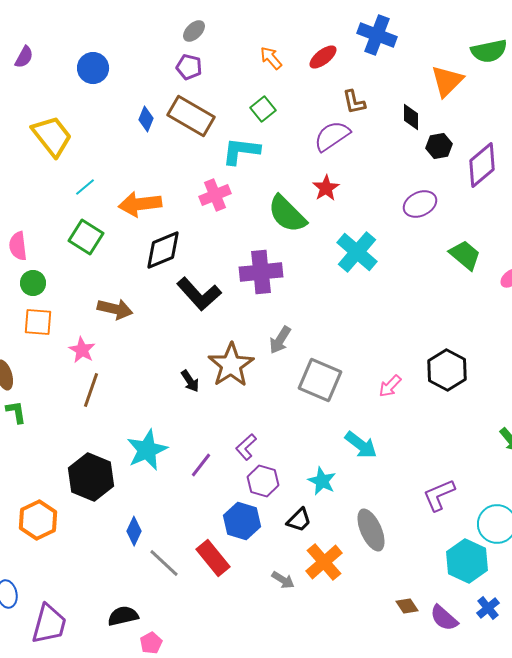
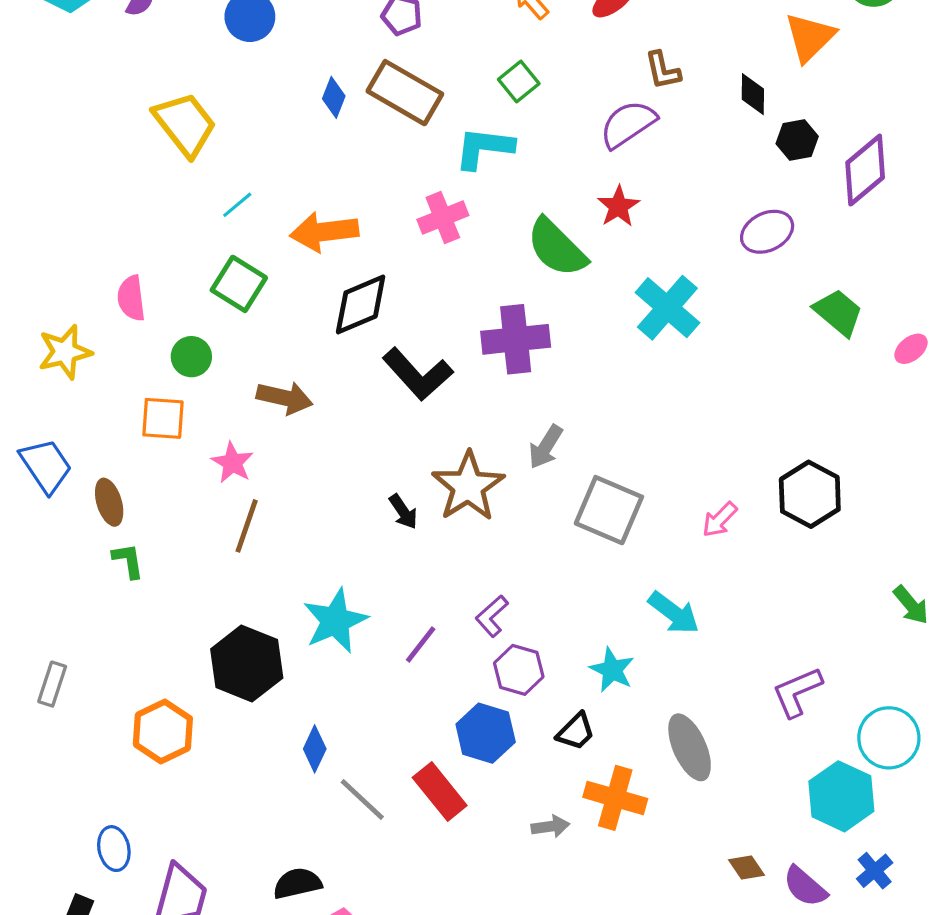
green circle: (33, 283) -> (191, 357), moved
orange cross: (324, 562) -> (615, 798), turned -33
gray arrow: (283, 580) -> (550, 826), turned -40

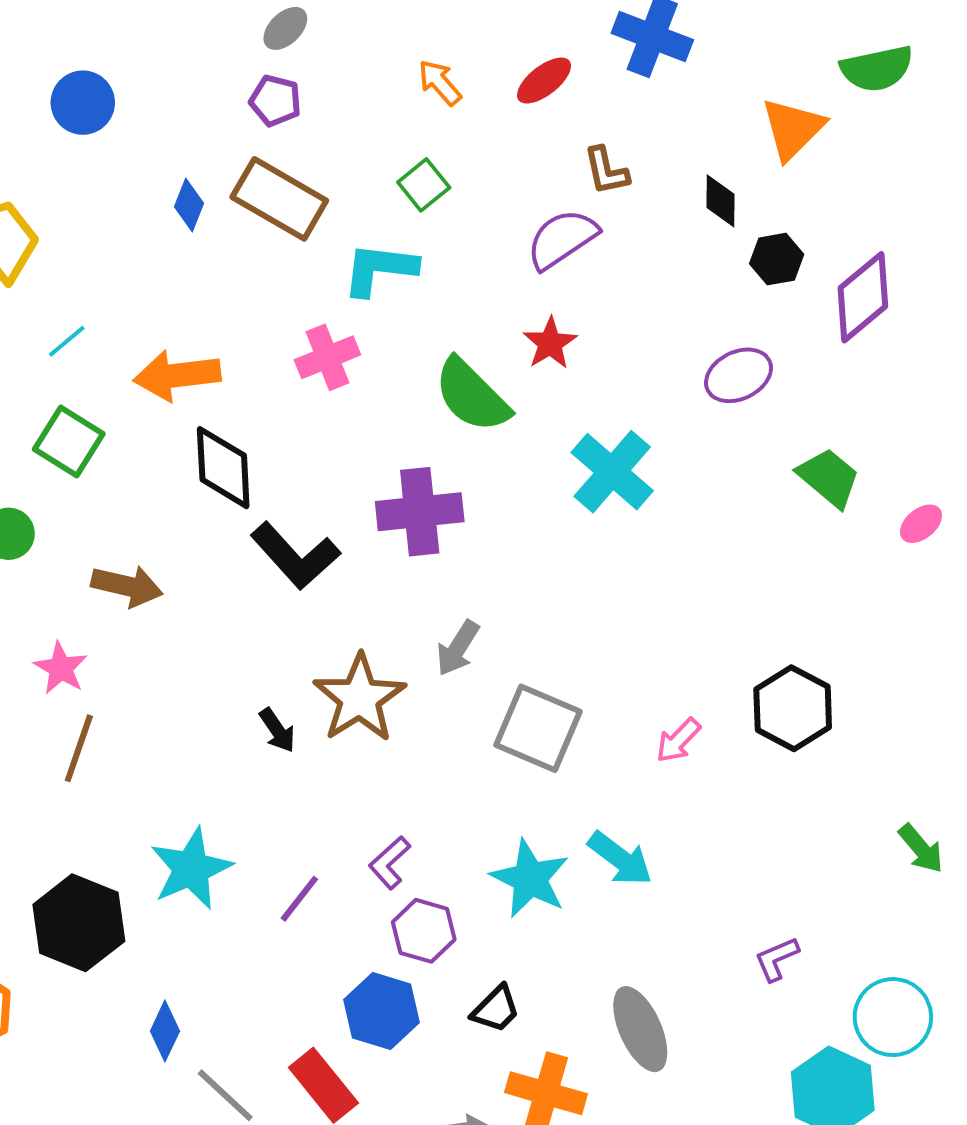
black diamond: (361, 304) -> (223, 468), turned -70
cyan star: (612, 670) -> (530, 879), moved, size x1.4
purple L-shape: (797, 692) -> (777, 959), size x0.7

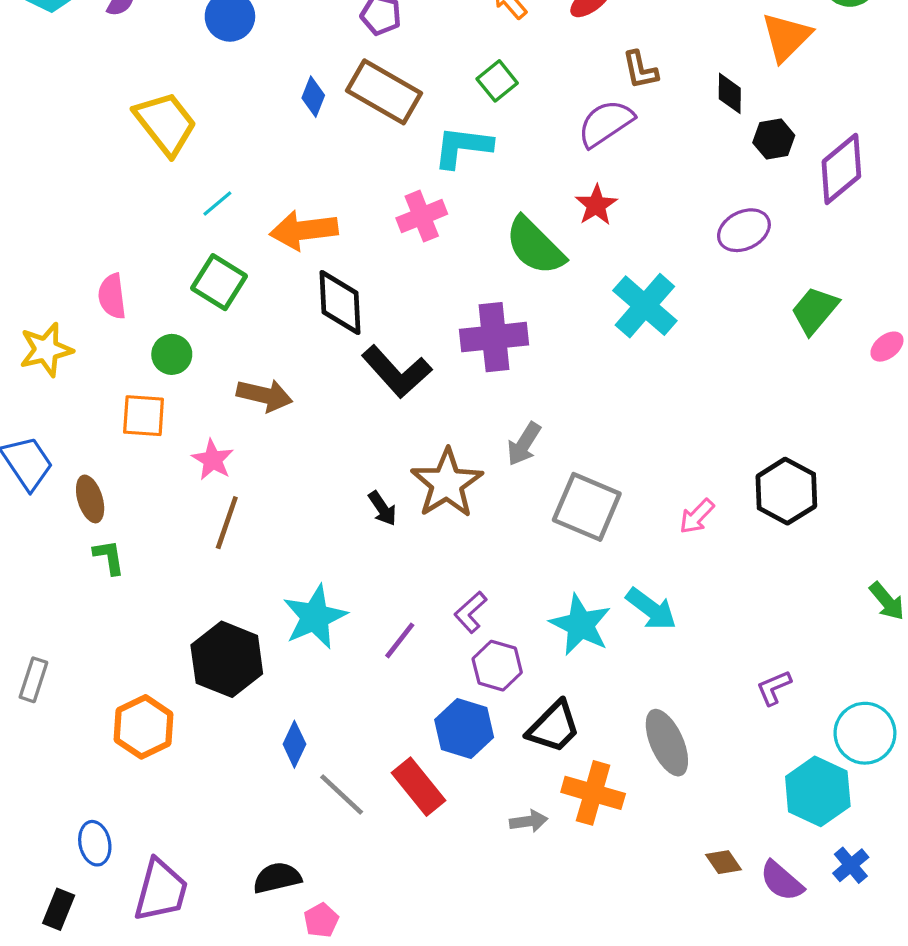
green trapezoid: (829, 478) -> (815, 310), turned -90
black trapezoid: (496, 1009) -> (554, 727), size x1.4

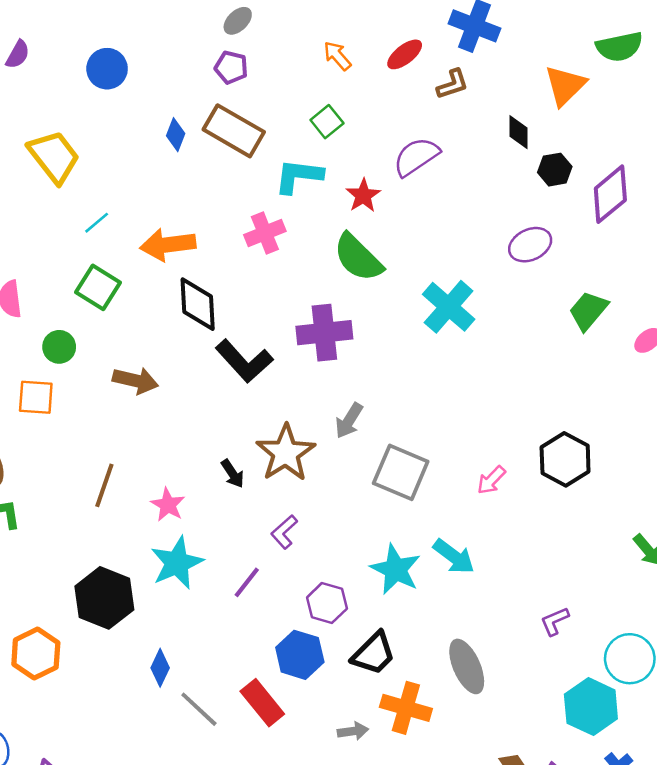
brown L-shape: (640, 70) -> (452, 84), moved, turned -96
red star: (596, 205) -> (363, 195), moved
pink star: (213, 460) -> (168, 505), moved
purple L-shape: (470, 612) -> (284, 532), moved

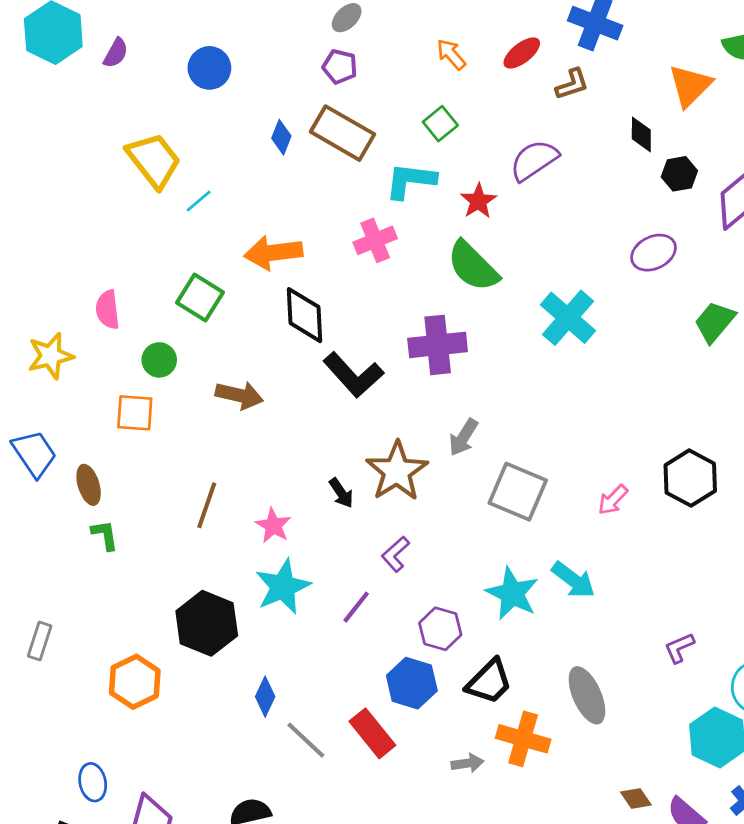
cyan line: (97, 223) -> (199, 201), moved

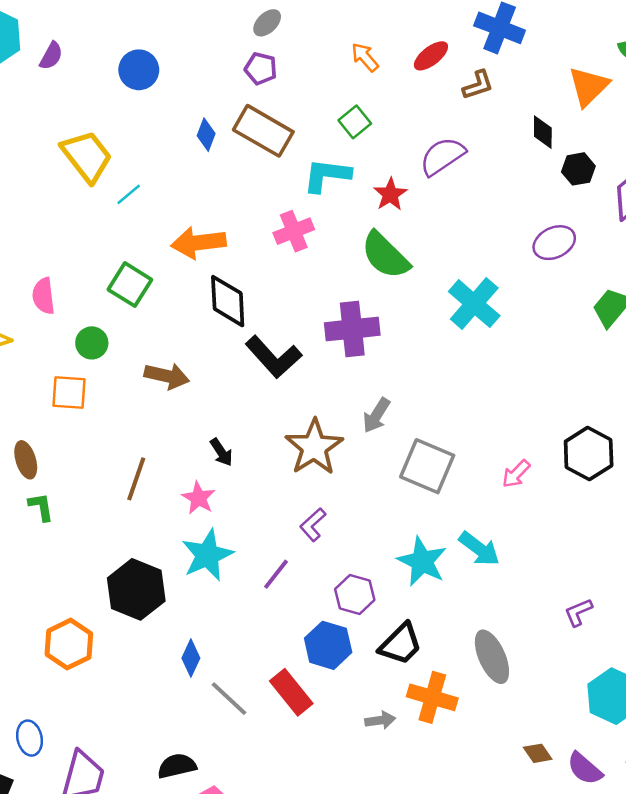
black arrow: (341, 493) -> (221, 452), moved

